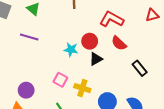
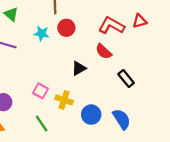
red L-shape: (112, 19) -> (111, 26), moved
red circle: (90, 41) -> (66, 28), moved
cyan star: (71, 50) -> (42, 33), moved

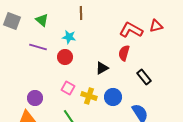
red circle: (66, 28) -> (65, 57), moved
red semicircle: (104, 51) -> (124, 53), turned 63
blue circle: (91, 115) -> (113, 97), moved

